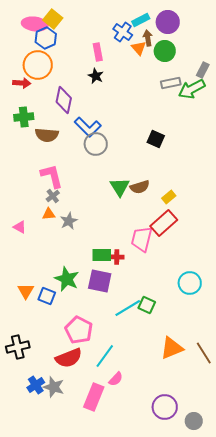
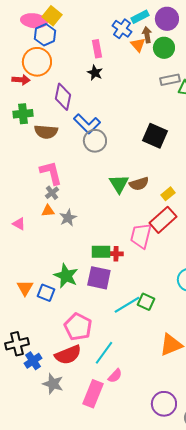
black square: (156, 139) -> (155, 136), size x1.4
blue cross: (36, 385) -> (33, 361), moved

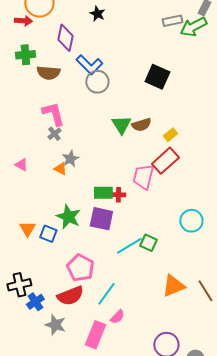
orange triangle: (48, 211) -> (60, 169), moved, turned 32

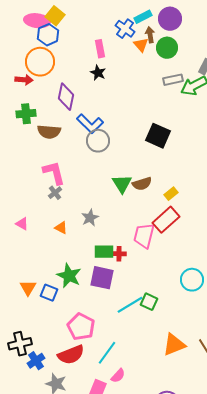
gray star: (70, 159) -> (90, 218), moved

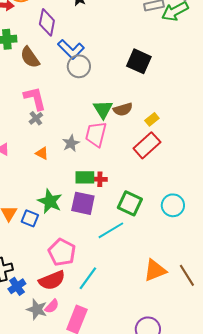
brown semicircle: (49, 132) -> (30, 57), turned 50
pink trapezoid: (144, 236) -> (96, 134), moved
green square: (149, 302) -> (130, 203), moved, size x1.4
pink semicircle: (118, 376) -> (52, 306), moved

